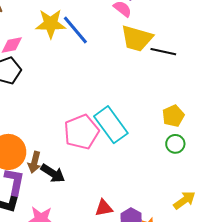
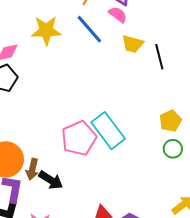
blue line: (75, 30) -> (89, 29), moved
yellow trapezoid: (137, 38) -> (133, 44), size x0.7
black line: (163, 52) -> (159, 57), turned 65

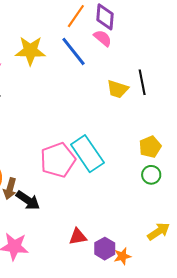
yellow trapezoid: (133, 44) -> (118, 89), moved

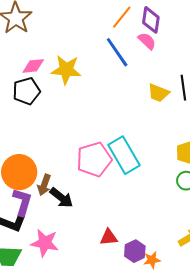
yellow star: (30, 51) -> (66, 70), moved

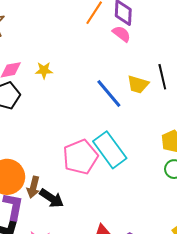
blue line: (117, 52) -> (109, 94), moved
yellow star: (66, 70) -> (44, 70), size x0.6

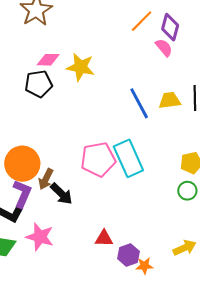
yellow star: (44, 70) -> (81, 67), size x1.6
yellow trapezoid: (138, 84) -> (170, 100), turned 145

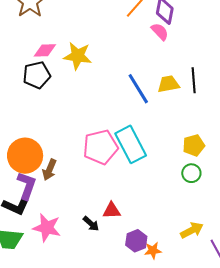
black arrow: (61, 194) -> (91, 224), moved, size x0.7
red triangle: (104, 238) -> (112, 211), moved

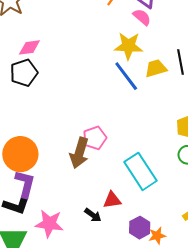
yellow star: (78, 56) -> (128, 46), moved
cyan rectangle: (131, 144) -> (141, 171), moved
pink pentagon: (100, 147) -> (95, 138), size x0.7
brown arrow: (49, 170) -> (79, 153), moved, size x1.4

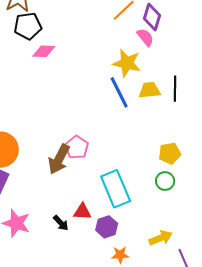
pink diamond: (29, 47) -> (44, 51), moved
black pentagon: (24, 73) -> (28, 26), moved
pink pentagon: (95, 138) -> (77, 147), turned -30
purple hexagon: (140, 228) -> (107, 227), moved

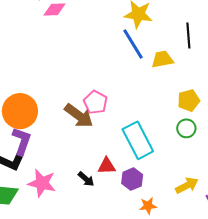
yellow trapezoid: (150, 90) -> (162, 59), moved
brown arrow: (59, 159) -> (79, 116), turned -76

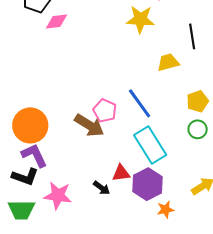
blue line: (133, 44) -> (140, 103), moved
purple L-shape: (22, 141) -> (34, 155), turned -40
purple hexagon: (132, 179) -> (147, 184), size x1.4

